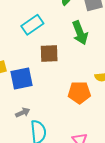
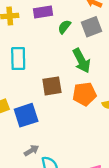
cyan rectangle: (32, 25) -> (18, 58), moved, turned -50
orange pentagon: (79, 93) -> (84, 94), moved

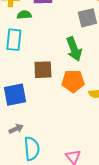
green semicircle: (64, 27) -> (24, 15), moved, turned 40

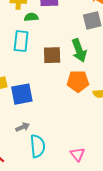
brown square: (43, 70) -> (52, 55), moved

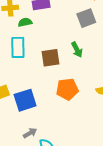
green arrow: (79, 50) -> (77, 50), size x0.7
orange pentagon: (78, 81) -> (67, 89), moved

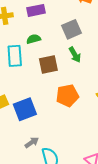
gray square: (86, 18) -> (72, 29), moved
green semicircle: (25, 22) -> (34, 39), moved

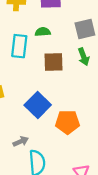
orange pentagon: (67, 96) -> (67, 122), moved
blue square: (25, 109) -> (38, 105), moved, turned -35

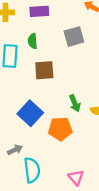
green semicircle: (43, 32) -> (33, 41), turned -88
green arrow: (84, 57) -> (75, 103), moved

